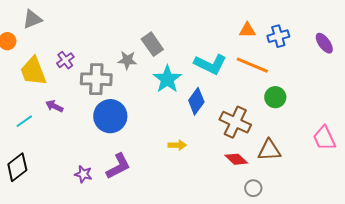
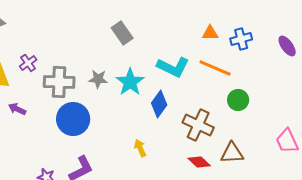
gray rectangle: (152, 44) -> (122, 33), moved
gray star: (127, 60) -> (98, 79), moved
yellow arrow: (177, 145) -> (140, 148), turned -114

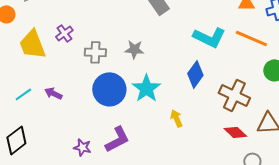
gray cross: (59, 82) -> (95, 52), size x0.7
cyan star: (130, 82) -> (146, 88), moved
purple arrow: (17, 109) -> (53, 93), moved

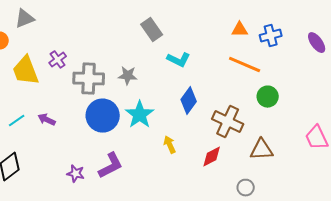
cyan L-shape: (209, 37) -> (179, 60), moved, size x0.7
gray cross: (95, 52) -> (89, 79), size x1.4
red diamond: (235, 132) -> (212, 157), moved, turned -70

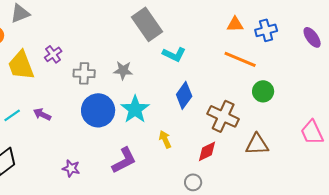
gray rectangle: (152, 30) -> (147, 24), size x1.4
gray cross: (89, 79) -> (84, 73), size x0.7
purple L-shape: (111, 166) -> (124, 160), moved
gray circle: (246, 188) -> (193, 182), moved

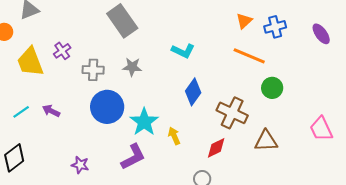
gray rectangle: (147, 24) -> (122, 21), moved
orange triangle: (235, 24) -> (244, 21), turned -42
cyan star: (135, 109) -> (144, 122), moved

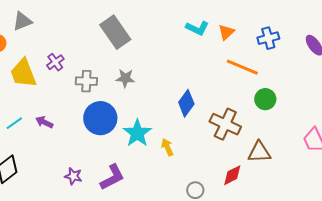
orange triangle: (244, 21) -> (226, 32), moved
cyan L-shape: (183, 51) -> (197, 28), moved
red diamond: (216, 148) -> (232, 175), moved
purple L-shape: (133, 157) -> (112, 177), moved

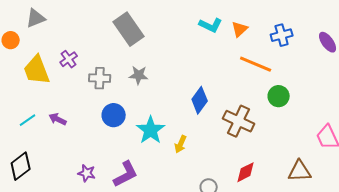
blue circle: (100, 118) -> (114, 115), size x0.7
yellow arrow: (167, 147) -> (181, 144), turned -132
brown triangle: (259, 152) -> (300, 171), moved

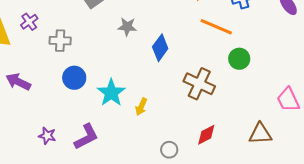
gray star: (139, 75) -> (127, 27), moved
blue diamond: (200, 100) -> (160, 48), moved
purple arrow: (58, 119) -> (18, 82), size x1.4

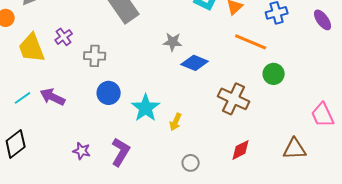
gray star: (127, 27) -> (173, 42), moved
blue diamond: (160, 48) -> (195, 63), turned 76
purple L-shape: (86, 137) -> (121, 152), turned -32
gray circle: (169, 150) -> (191, 163), moved

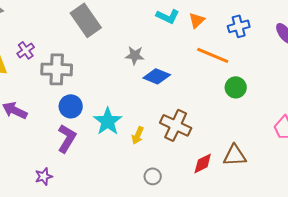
gray cross: (95, 56) -> (57, 69), size x1.4
brown cross: (234, 99) -> (176, 125), moved
brown triangle: (295, 149) -> (235, 155), moved
purple star: (82, 151) -> (44, 176), moved, turned -30
purple L-shape: (121, 152) -> (67, 138), moved

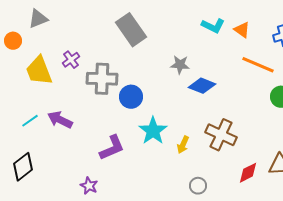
orange triangle: (197, 20) -> (242, 30), turned -42
blue circle: (71, 106) -> (131, 97), moved
purple L-shape: (67, 138) -> (112, 148), turned 36
purple star: (44, 176) -> (89, 186), turned -30

